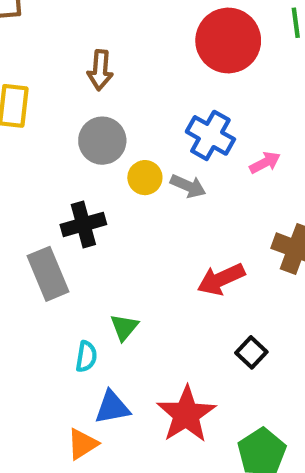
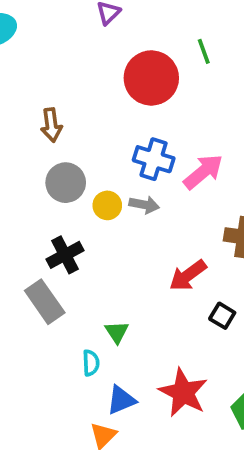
pink arrow: (265, 163) -> (203, 172), size x1.6
black square: (251, 352) -> (222, 316), moved

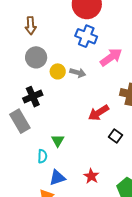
blue cross: (154, 159) -> (86, 36), moved
red star: (183, 393) -> (91, 176), size x0.6

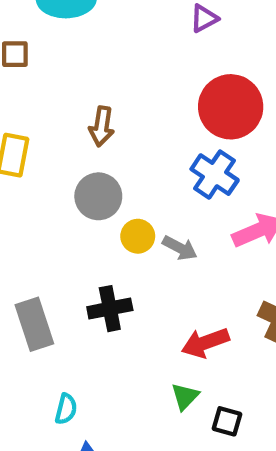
black cross: (33, 97) -> (110, 309), moved
black square: (116, 136) -> (227, 421), moved, turned -32
green triangle: (58, 141) -> (185, 396), moved

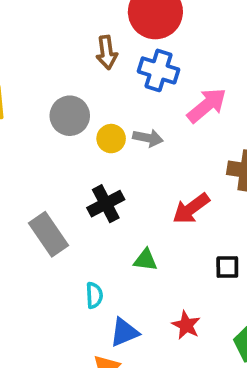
brown arrow: (102, 126) -> (107, 52), moved
green triangle: (185, 396) -> (145, 260), moved, turned -50

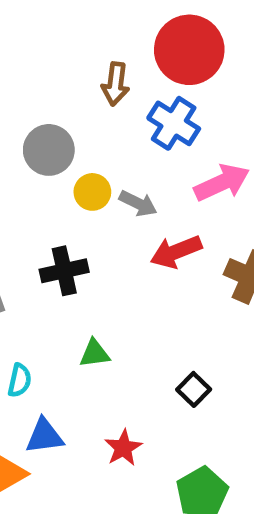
red arrow: (191, 209) -> (176, 252), moved
green triangle: (145, 260) -> (95, 353), turned -30
black square: (227, 267) -> (194, 389), turned 30

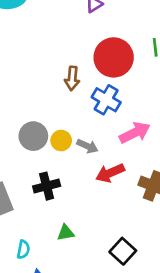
gray circle: (49, 150) -> (33, 136), moved
black square: (194, 389) -> (123, 251), size x1.4

